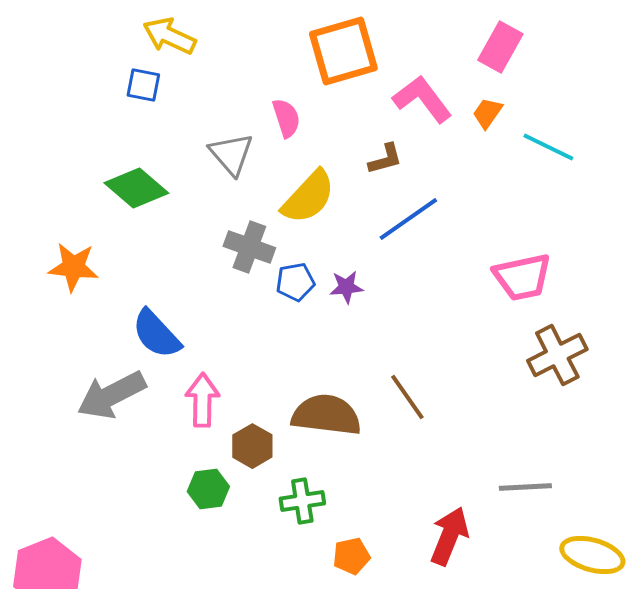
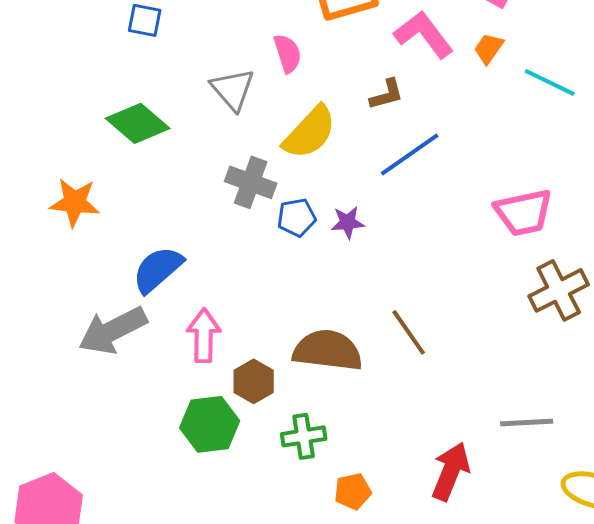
blue semicircle: (156, 334) -> (158, 269), turned 92
green hexagon: (208, 489) -> (210, 424), size x1.4

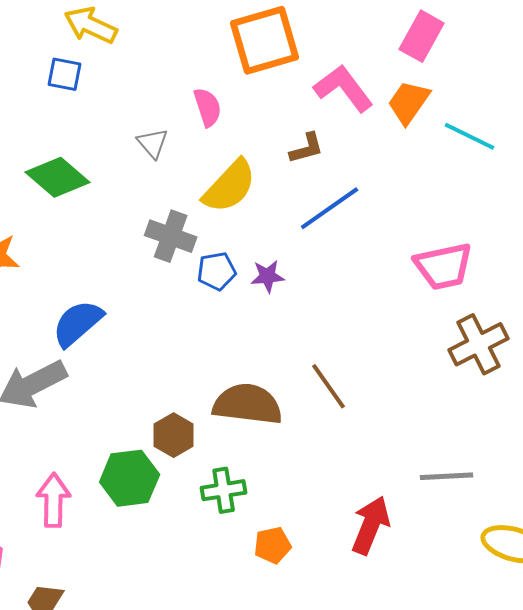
orange trapezoid: (489, 48) -> (409, 102), size x1.4
gray triangle: (233, 89) -> (153, 143), size x0.7
pink arrow: (204, 335) -> (54, 500), moved

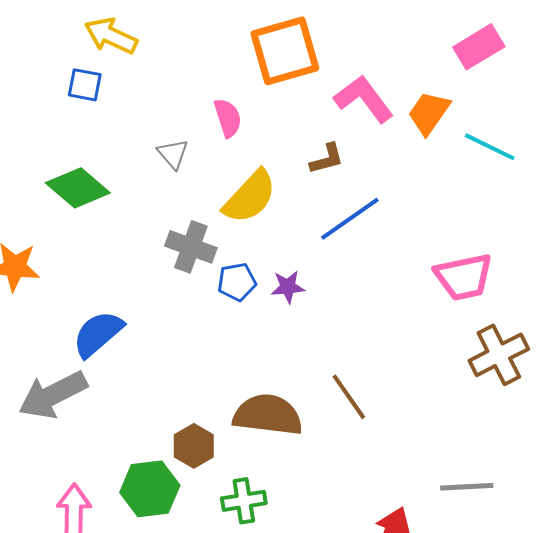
pink rectangle: (422, 36) -> (479, 47), moved, turned 30

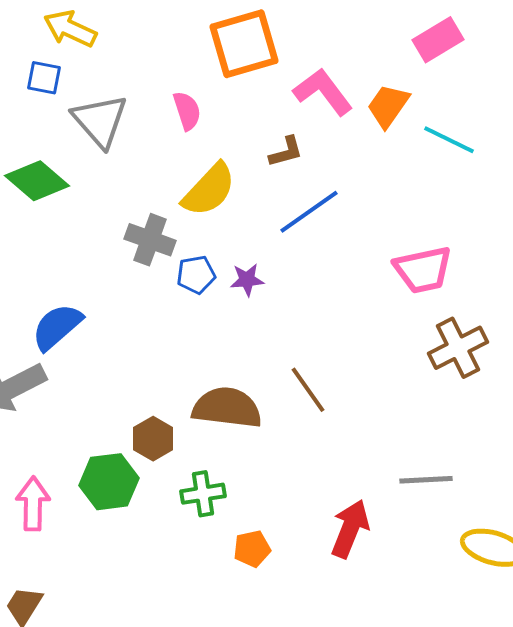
gray triangle: (173, 154) -> (100, 121), moved, size x1.8

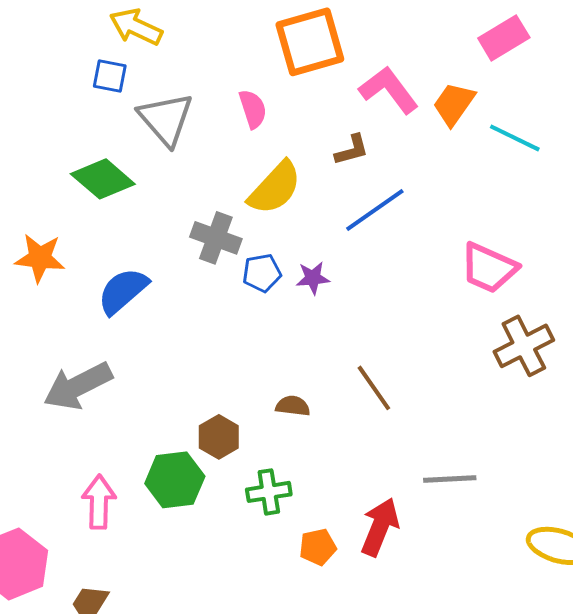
pink trapezoid: (423, 270) -> (489, 268), turned 36
blue semicircle: (57, 327) -> (123, 291), moved
brown semicircle: (227, 408) -> (293, 406), size x0.5
gray line: (426, 480) -> (450, 479), moved
red arrow: (350, 529) -> (380, 527), moved

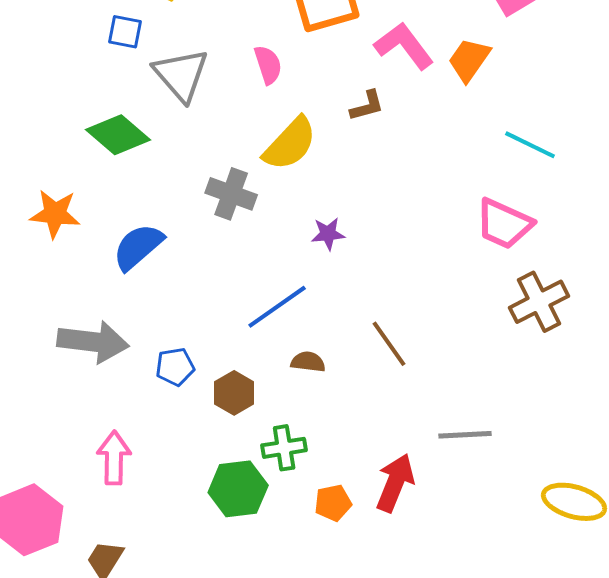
cyan line: (515, 138) -> (530, 145), moved
blue line: (375, 210) -> (277, 307), moved
blue pentagon: (262, 273) -> (175, 367), moved
gray arrow: (78, 386) -> (93, 342), turned -146
green hexagon: (175, 480) -> (238, 489), moved

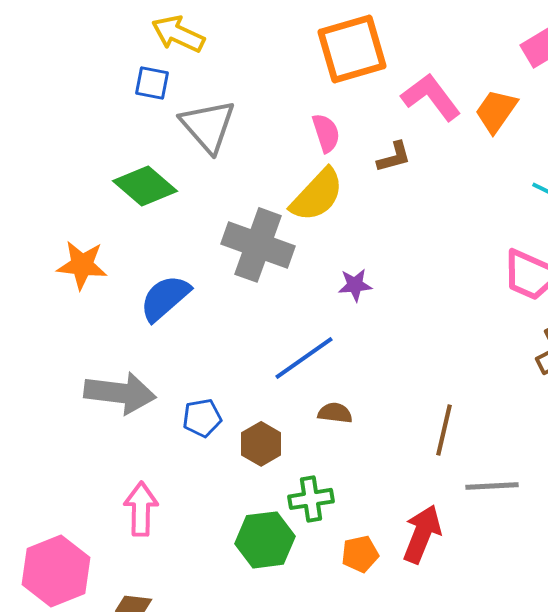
pink semicircle: (268, 65) -> (326, 133), moved
gray cross: (231, 194) -> (258, 245), size x1.4
brown line: (389, 344) -> (444, 430), moved, turned 48

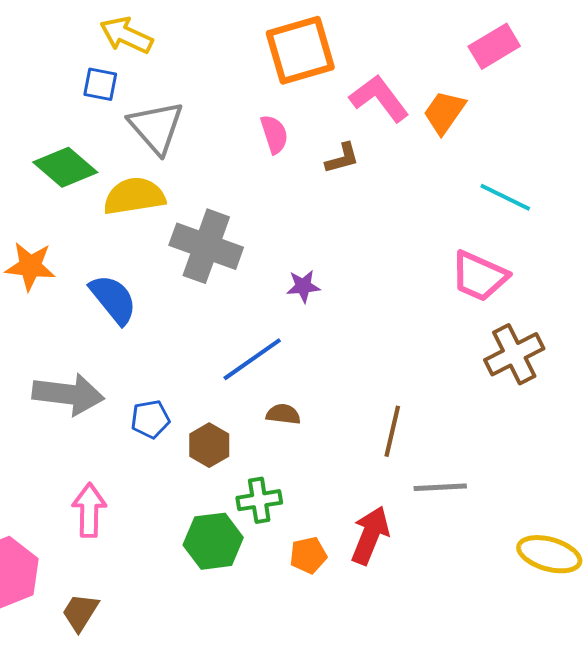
green diamond: (145, 186) -> (65, 167), moved
yellow semicircle: (317, 195) -> (134, 196), moved, turned -142
blue semicircle: (165, 298) -> (113, 299), turned 92

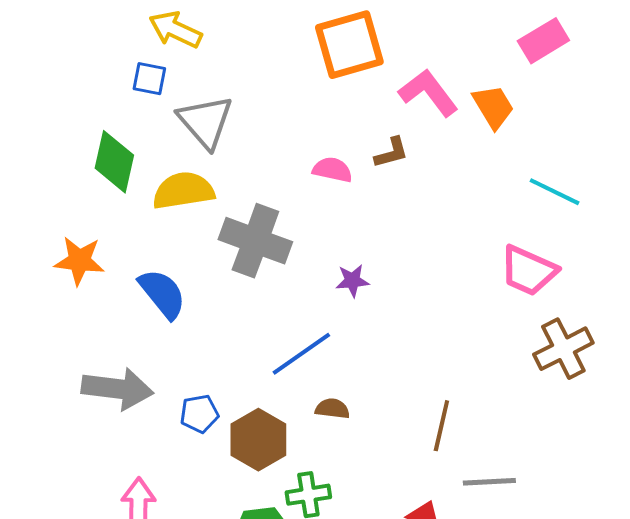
orange trapezoid: (444, 112) -> (493, 107), turned 114
pink semicircle: (274, 134) -> (332, 170), moved, turned -60
green diamond: (65, 167) -> (114, 162), turned 62
brown hexagon: (209, 445) -> (258, 440), size x1.4

